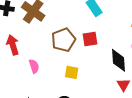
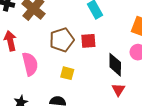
pink semicircle: (34, 66) -> (30, 64), size x1.6

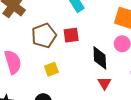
yellow square: (67, 73) -> (51, 69), turned -32

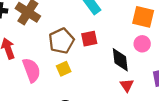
yellow square: (51, 69) -> (64, 69), moved

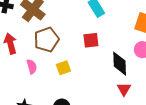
brown pentagon: (61, 41) -> (46, 40), moved
pink semicircle: (31, 70) -> (32, 67), size x0.6

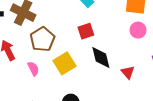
black diamond: (120, 64) -> (101, 57), moved
yellow square: (63, 68) -> (65, 63), size x1.5

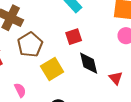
pink semicircle: (33, 69) -> (20, 90), moved

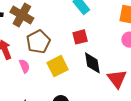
red triangle: (116, 78) -> (117, 79), size x1.5
pink semicircle: (20, 90) -> (24, 66), moved

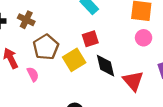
brown cross: (22, 15) -> (26, 20), size x0.7
yellow square: (58, 66) -> (74, 60), moved

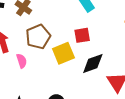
black diamond: (106, 66) -> (93, 63), turned 75

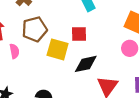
yellow square: (63, 53) -> (58, 49), turned 30

